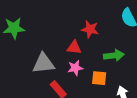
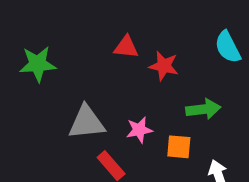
red triangle: (74, 47) -> (126, 47), moved

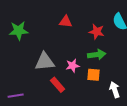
red star: (164, 66) -> (97, 32), moved
green arrow: (203, 109) -> (97, 55), moved

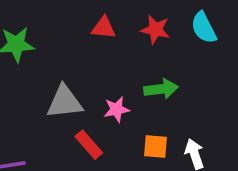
red star: (97, 32) -> (155, 30), moved
orange square: (94, 75) -> (155, 146), moved

